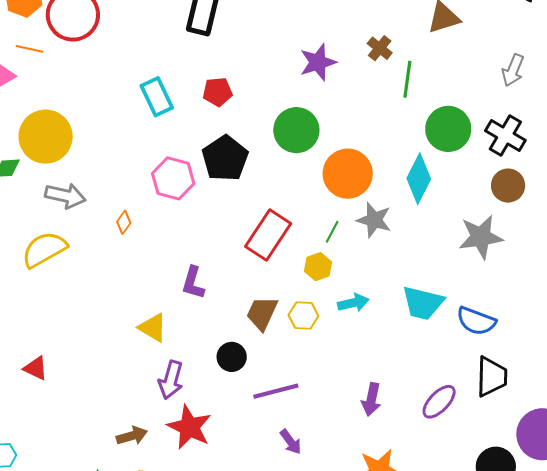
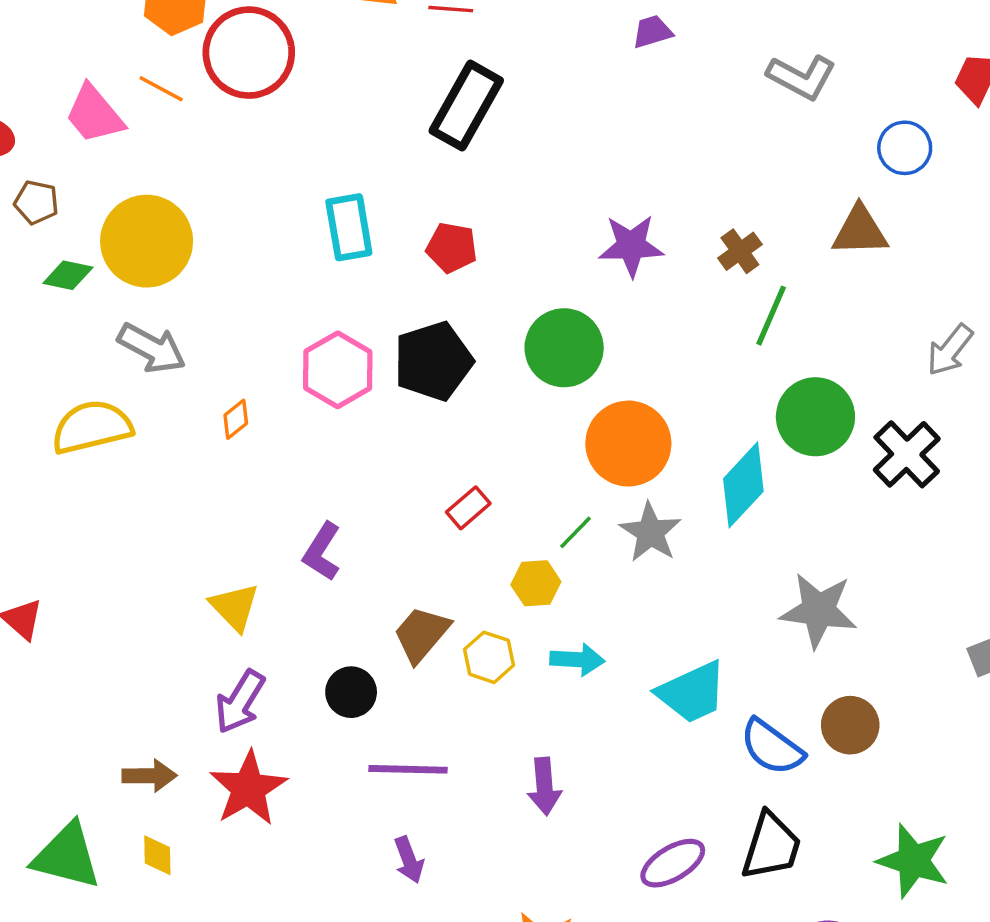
brown circle: (508, 186) -> (850, 725), moved
red rectangle: (268, 235) -> (468, 508), size x0.5
cyan trapezoid: (423, 303) -> (692, 692), turned -54
purple arrow: (371, 399) -> (544, 786), moved, turned -32

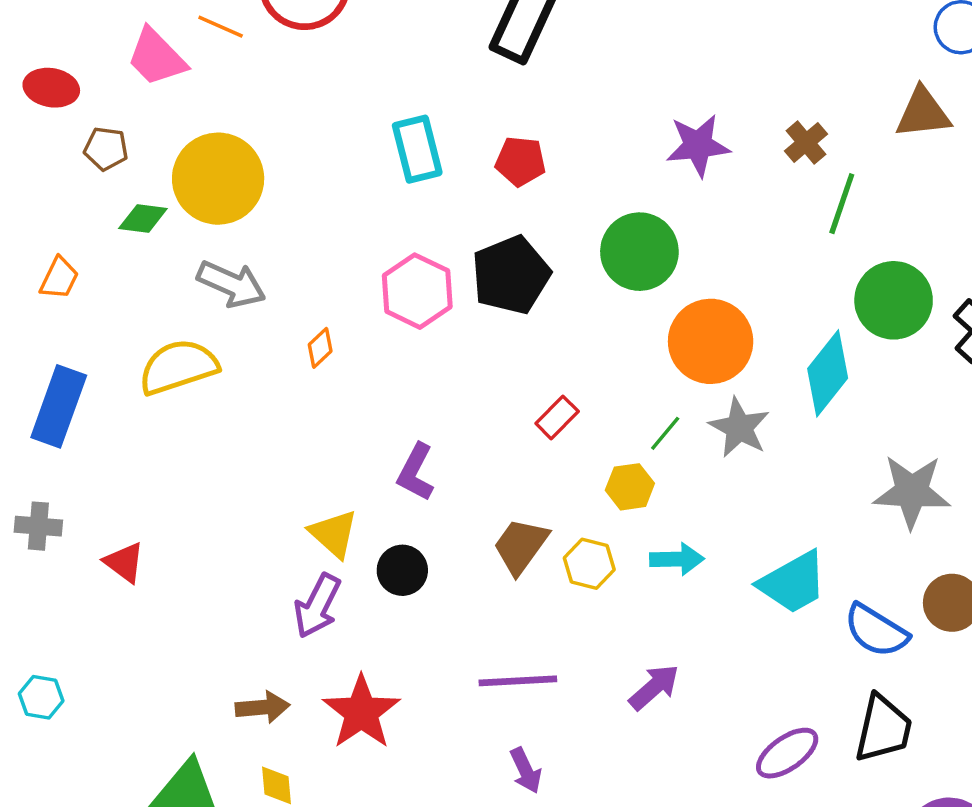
black circle: (351, 692) -> (402, 570), moved
purple arrow: (240, 702) -> (317, 606), moved
purple arrow: (544, 786) -> (654, 687), turned -122

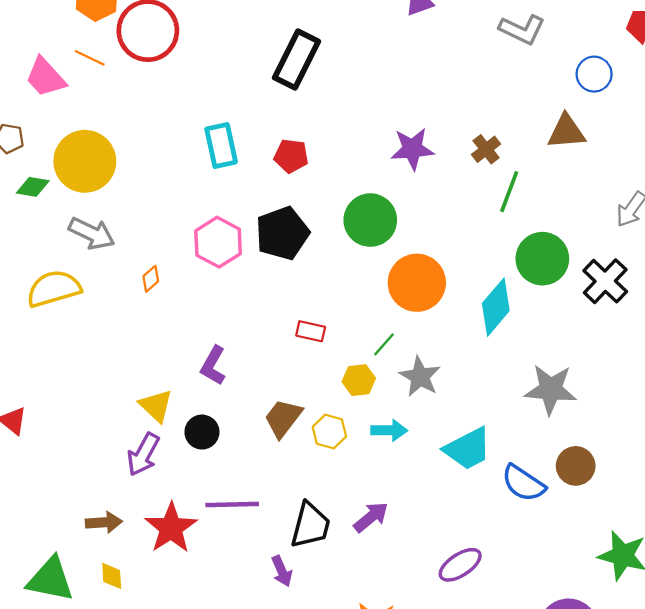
red rectangle: (557, 417) -> (311, 331), turned 56
gray star: (739, 428) -> (420, 377), moved
purple line: (518, 681) -> (232, 505), moved
black trapezoid: (883, 729) -> (310, 525), moved

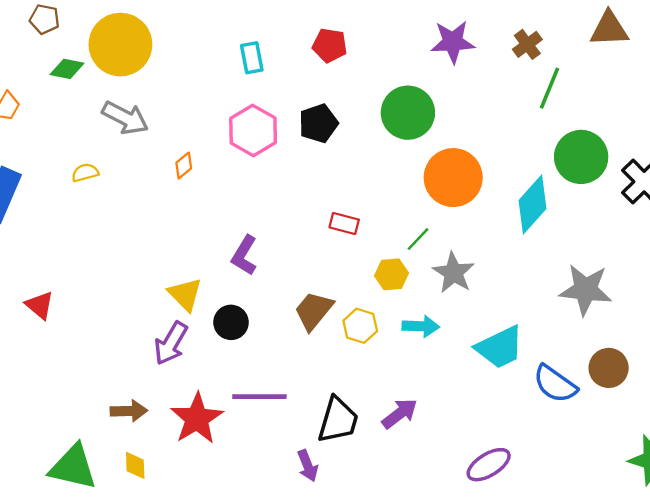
cyan rectangle: (221, 146) -> (252, 58), moved, size x0.7
black pentagon: (282, 233) -> (318, 123), size x0.7
yellow semicircle: (54, 289) -> (85, 173), size x0.5

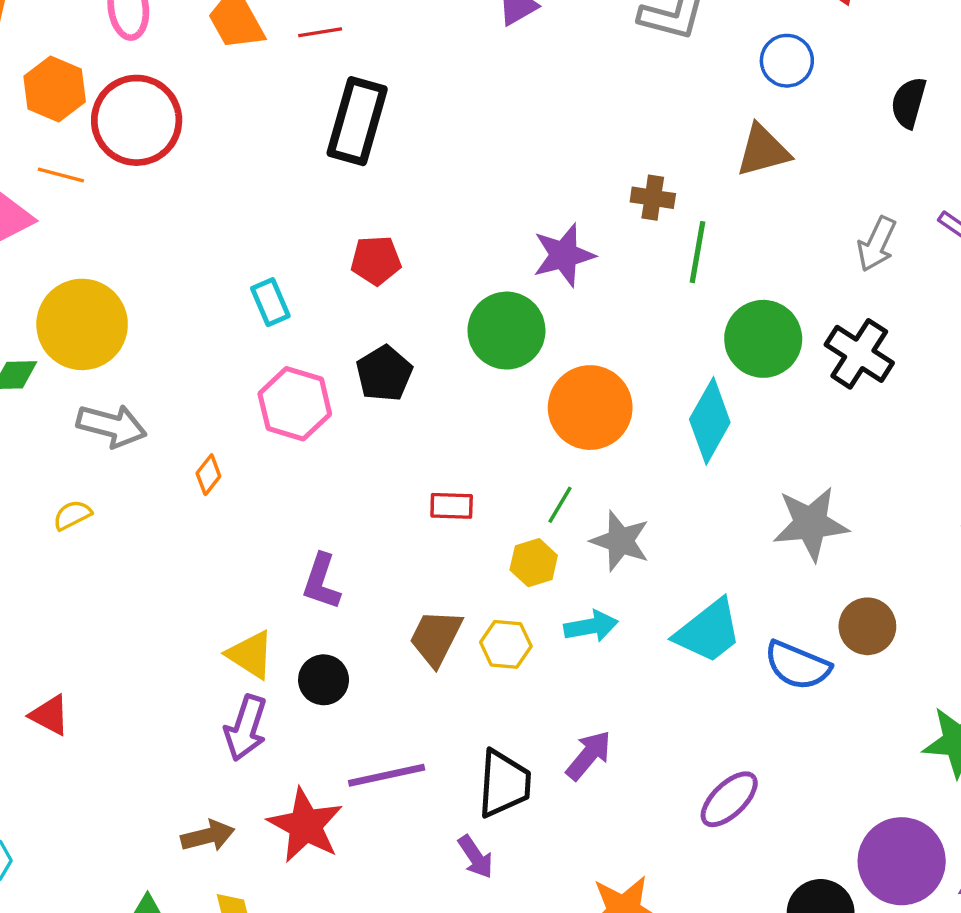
purple star: (453, 42) -> (564, 255), moved
brown cross: (527, 44) -> (653, 198), turned -32

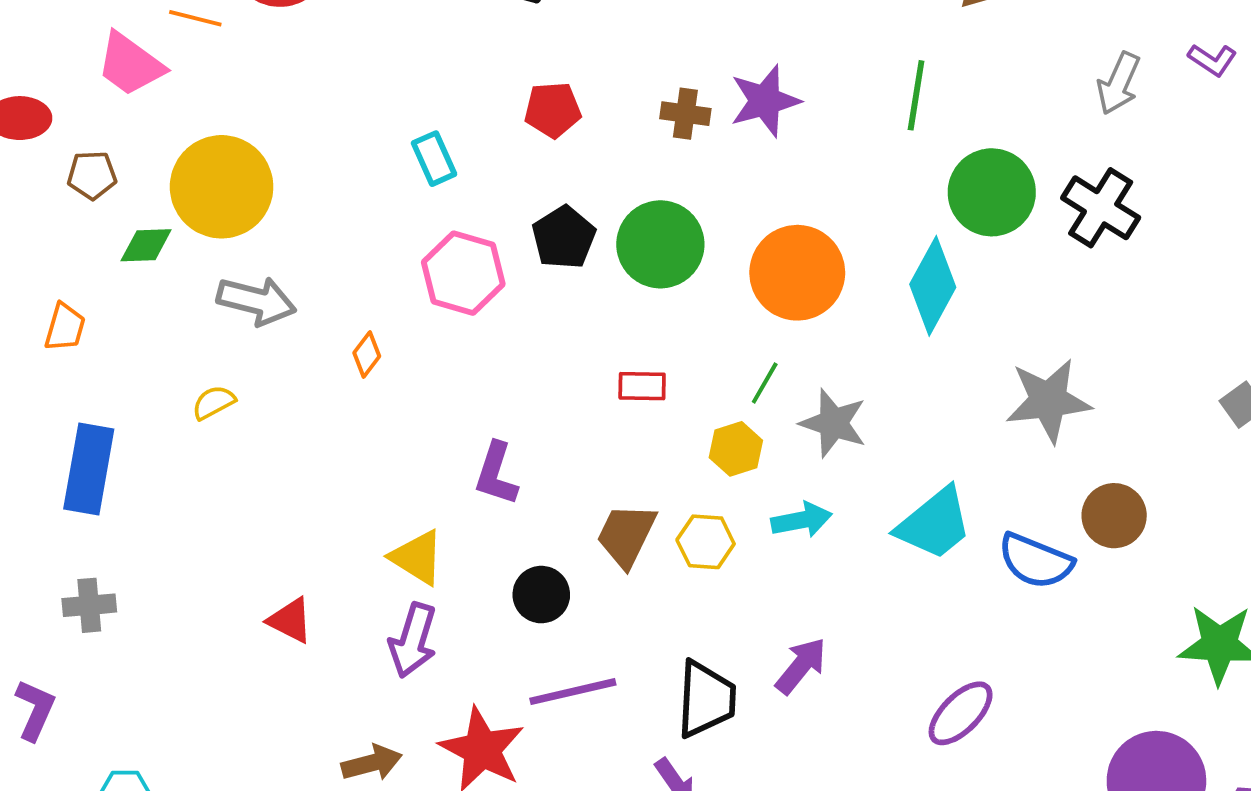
brown cross: (653, 198) -> (685, 114), moved
green circle: (506, 331) -> (660, 244), moved
black circle: (324, 680) -> (541, 595), moved
red triangle: (50, 715) -> (290, 620), moved

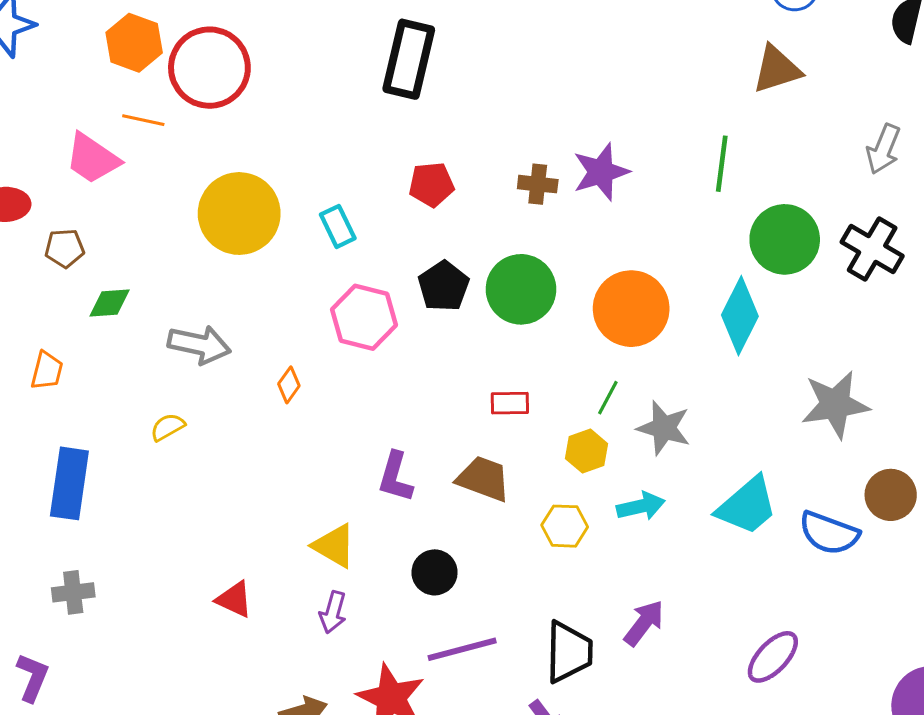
yellow circle: (222, 187) -> (239, 214), moved
brown trapezoid: (626, 535) -> (483, 479), moved, turned 86
purple arrow: (413, 640) -> (333, 612), size x0.7

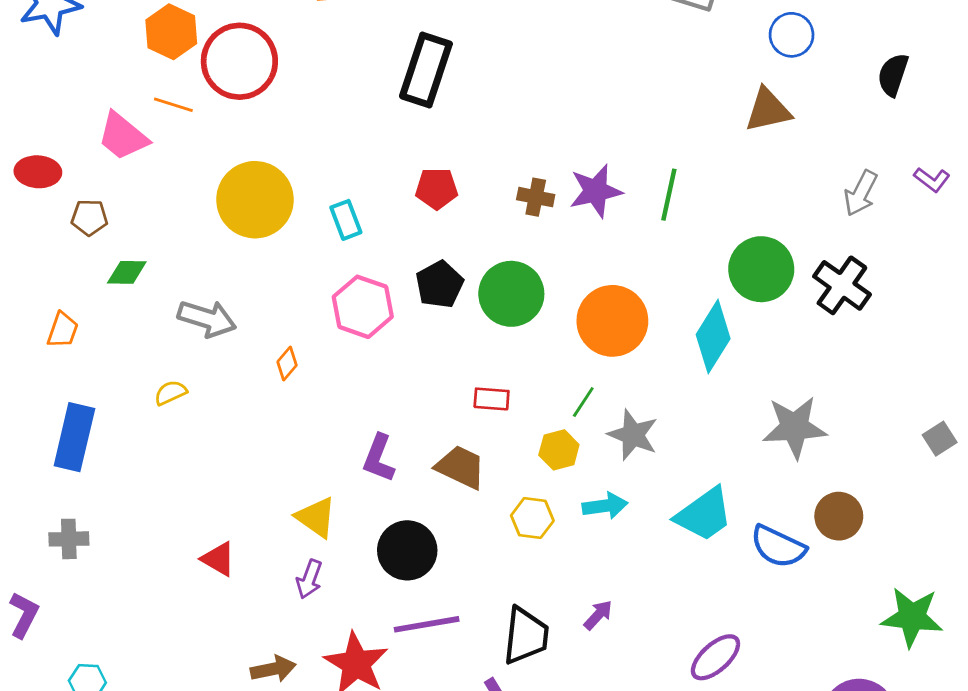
green line: (722, 164) -> (669, 195), moved
black circle: (435, 572) -> (407, 550), size x1.4
purple arrow: (644, 623) -> (598, 615), size x0.7

